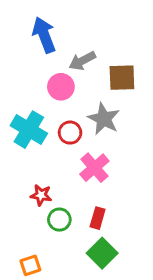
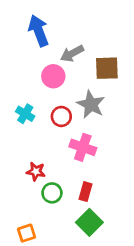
cyan cross: (29, 130) -> (25, 114), size x0.6
pink cross: (94, 168) -> (83, 147), turned -30

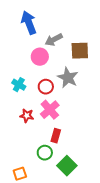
pink cross: (83, 147) -> (50, 110), moved, turned 30
red star: (36, 171) -> (27, 116), moved
red rectangle: (85, 192) -> (56, 136), moved
green circle: (52, 193) -> (45, 153), moved

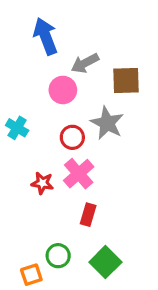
cyan cross: (19, 85) -> (17, 128), moved
green circle: (45, 153) -> (58, 256), moved

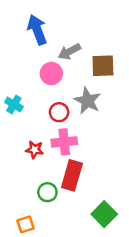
pink cross: (79, 174) -> (64, 142), turned 35
red rectangle: (88, 215) -> (72, 175), size x1.6
green circle: (58, 256) -> (47, 192), moved
green square: (105, 262) -> (104, 214), moved

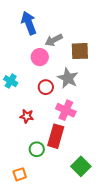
pink cross: (64, 142) -> (66, 110), moved, turned 30

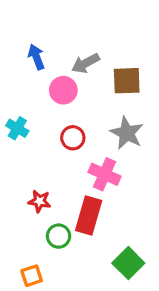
blue arrow: (29, 23) -> (36, 57), moved, size x0.7
gray star: (68, 78) -> (127, 133), moved
red star: (27, 116) -> (40, 201), moved

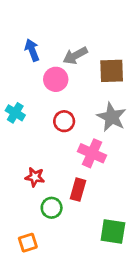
red rectangle: (89, 215) -> (78, 190), size x0.7
green square: (128, 263) -> (113, 231), turned -36

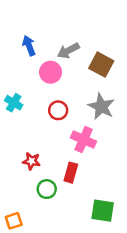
brown square: (112, 71) -> (101, 65), turned 30
orange square: (28, 243) -> (14, 221), moved

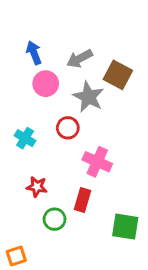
pink circle: (51, 72) -> (46, 84), moved
cyan cross: (14, 103) -> (25, 138), moved
gray star: (101, 107) -> (88, 97), moved
green square: (103, 211) -> (125, 227), moved

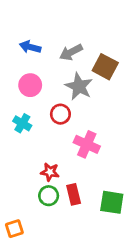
blue arrow: (34, 53) -> (30, 47), turned -54
pink circle: (46, 84) -> (30, 85), moved
red star: (37, 187) -> (50, 172), moved
red rectangle: (83, 200) -> (74, 194), moved, turned -30

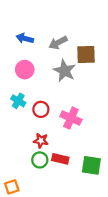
brown square: (105, 67) -> (86, 55), turned -30
red circle: (60, 114) -> (41, 109), moved
red rectangle: (74, 194) -> (60, 159), turned -63

